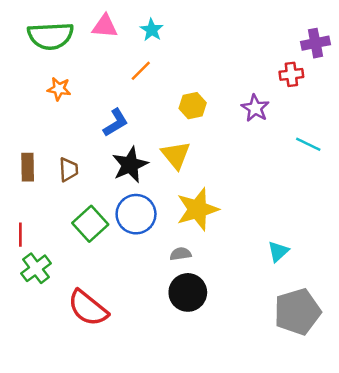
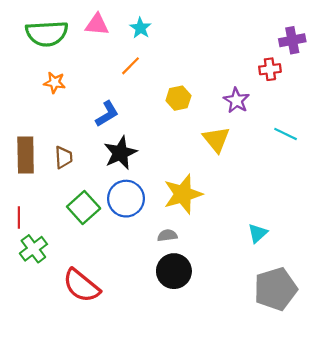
yellow triangle: (176, 155) -> (216, 139), moved
brown rectangle: (28, 167) -> (26, 155), size x1.4

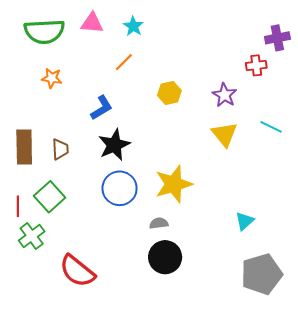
yellow triangle: (216, 139) -> (224, 134), moved
green square: (84, 208) -> (50, 197), moved

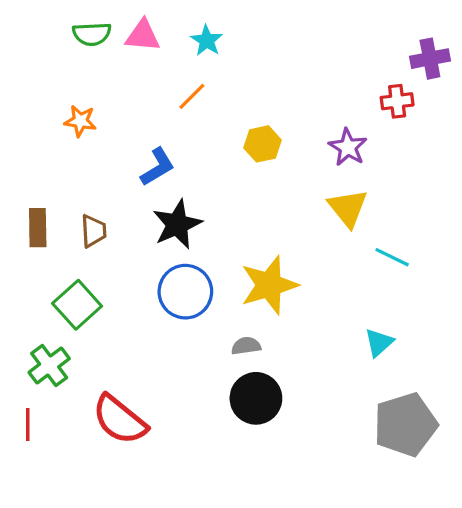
green semicircle: (44, 31) -> (92, 34), moved, size x0.6
cyan line: (271, 127) -> (392, 257), moved
brown rectangle: (24, 147) -> (38, 228), size x0.7
red line: (18, 206) -> (28, 425), moved

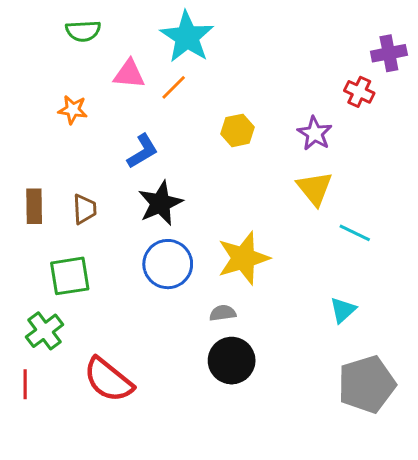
pink triangle: (143, 36) -> (129, 74), moved
cyan star: (207, 41) -> (187, 37), size x1.8
red cross: (397, 101) -> (359, 92), turned 32
green square: (77, 305) -> (70, 276), turned 33

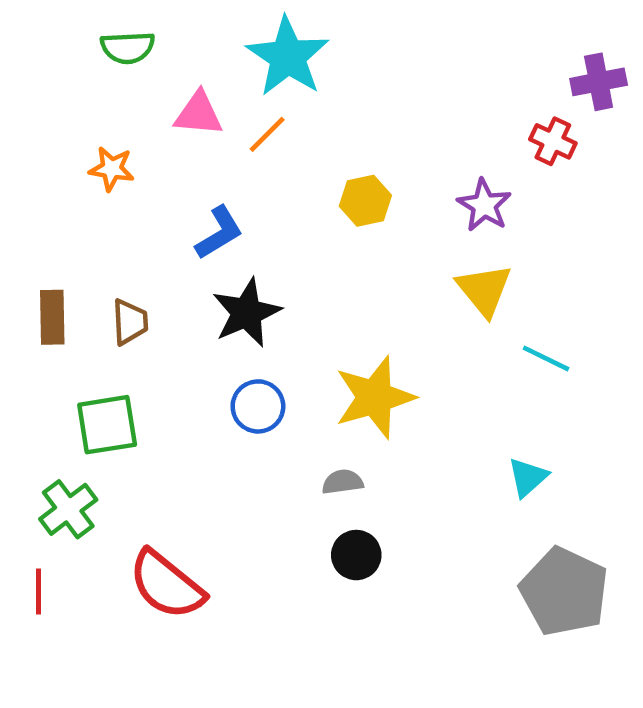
blue circle: (168, 264) -> (258, 406), size x0.7
black circle: (232, 361) -> (356, 555), size x0.7
gray pentagon: (367, 384) -> (564, 592), turned -30

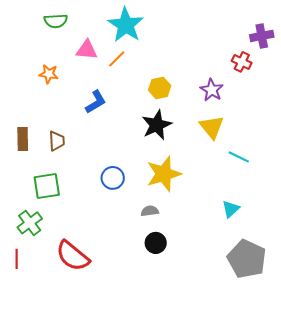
black star: (247, 313) -> (157, 125), moved

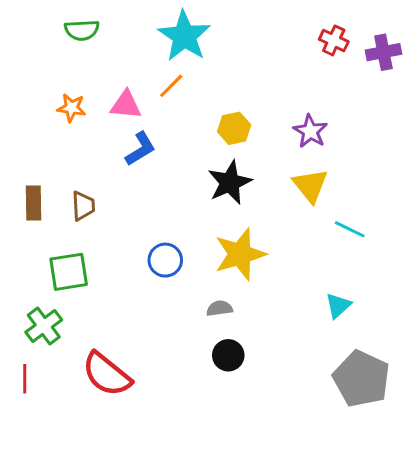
pink triangle: (87, 50) -> (126, 105), moved
red cross: (242, 62) -> (334, 40), moved

